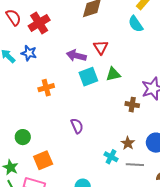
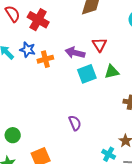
red cross: (39, 23) -> (38, 20), turned -30
orange cross: (46, 88) -> (45, 59), moved
green circle: (23, 137) -> (13, 135), moved

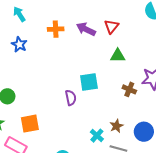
blue star: (28, 50) -> (19, 44), moved
cyan square: (87, 74) -> (89, 82), moved

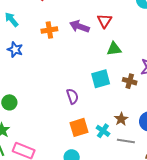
cyan square: (89, 82) -> (101, 79), moved
orange square: (30, 124) -> (79, 127), moved

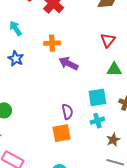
purple arrow: (79, 26) -> (69, 63), moved
orange square: (79, 127) -> (62, 133), moved
cyan cross: (103, 131) -> (97, 121), moved, turned 32

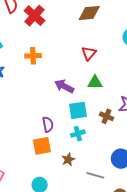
purple arrow: (69, 63) -> (64, 86), moved
brown star: (113, 140) -> (68, 160), moved

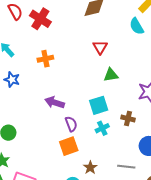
purple arrow: (64, 86) -> (55, 102), moved
brown cross: (106, 116) -> (128, 119), moved
brown star: (68, 160) -> (90, 168), moved

